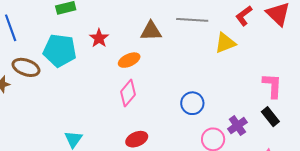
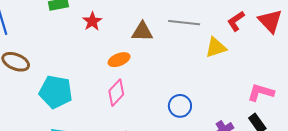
red star: (99, 38) -> (92, 21), moved
cyan pentagon: (60, 51) -> (56, 92), moved
pink L-shape: (272, 86) -> (261, 92), turned -80

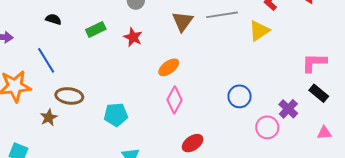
brown triangle: (142, 32) -> (183, 21), moved, turned -40
cyan pentagon: (56, 92) -> (116, 115), size x0.7

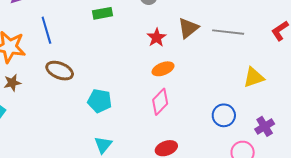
yellow triangle: (259, 31) -> (254, 77), moved
red star: (133, 37) -> (157, 38), moved
purple cross: (288, 109) -> (265, 126), moved
brown star: (49, 117) -> (12, 83), moved

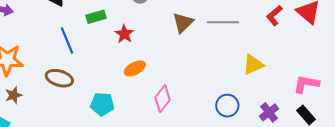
blue line: (46, 30) -> (67, 40), moved
red star: (157, 38) -> (124, 34), moved
orange ellipse: (163, 69) -> (135, 68), moved

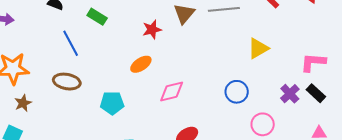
green rectangle: (96, 17) -> (97, 17), turned 54
red star: (124, 34) -> (152, 30), moved, turned 30
pink diamond: (163, 99) -> (172, 92), turned 44
purple cross: (269, 112) -> (290, 94), moved

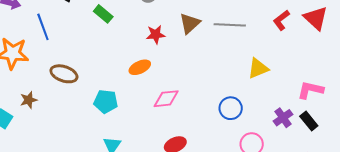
blue line: (71, 43) -> (43, 27), moved
brown star: (23, 103) -> (29, 100), moved

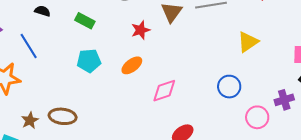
brown ellipse: (64, 74) -> (63, 116), moved
cyan pentagon: (106, 102) -> (89, 61), moved
purple cross: (283, 118) -> (284, 100), moved, turned 30

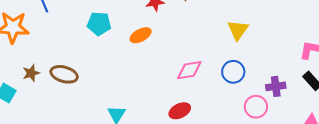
yellow triangle: (248, 42) -> (238, 30), moved, turned -30
pink diamond: (164, 91) -> (189, 70), moved
purple cross: (284, 100) -> (276, 86), moved

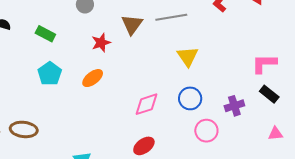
cyan pentagon: (99, 24) -> (50, 74), turned -30
pink circle: (256, 107) -> (206, 131), moved

